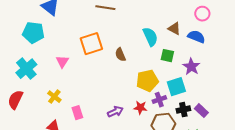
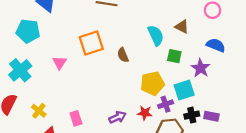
blue semicircle: (196, 37) -> (216, 45), moved
yellow cross: (54, 97) -> (39, 111), moved
purple rectangle: (201, 111) -> (211, 116), turned -32

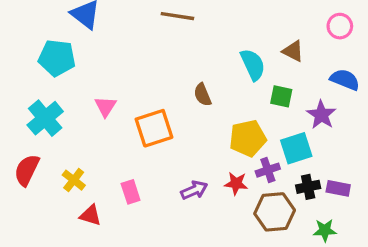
orange square: (91, 43) -> (154, 128), moved

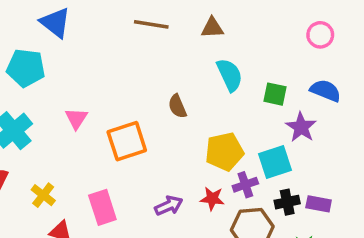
brown triangle: (293, 51) -> (212, 28), moved, turned -30
green square: (281, 96) -> (275, 94), moved
pink rectangle: (131, 192) -> (102, 207), size x1.4

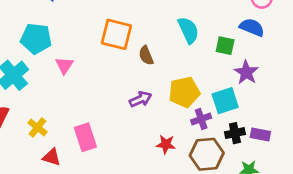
cyan pentagon: (26, 68) -> (36, 39), moved
blue semicircle: (325, 91) -> (252, 27), moved
orange square: (127, 141) -> (116, 34), moved, turned 32
red star: (212, 199) -> (166, 144), moved
purple arrow: (169, 206) -> (140, 99), moved

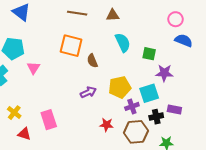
blue semicircle: (252, 27) -> (184, 41), moved
purple star: (246, 72) -> (164, 73), turned -30
purple rectangle: (260, 135) -> (174, 109), moved

